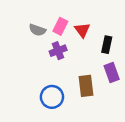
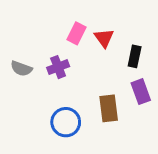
gray semicircle: (37, 30) -> (21, 69), moved
purple cross: (58, 51) -> (58, 67), moved

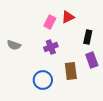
red triangle: (104, 38) -> (68, 17), moved, turned 40
purple cross: (58, 67) -> (51, 47), moved

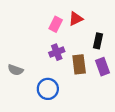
gray semicircle: (14, 45) -> (15, 70), moved
brown rectangle: (71, 71) -> (79, 64), moved

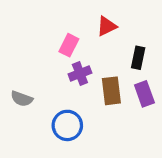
pink rectangle: (56, 24) -> (69, 45), moved

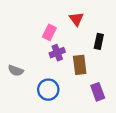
red triangle: (107, 26) -> (76, 19), turned -40
purple rectangle: (144, 94) -> (98, 92), moved

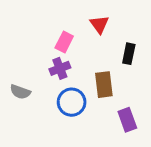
purple cross: (57, 53) -> (60, 68), moved
blue circle: (48, 90) -> (72, 102), moved

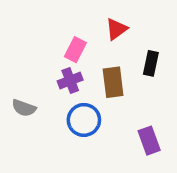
red triangle: (99, 24) -> (117, 29), turned 30
brown rectangle: (104, 85) -> (113, 82), moved

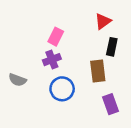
red triangle: (117, 29) -> (103, 21), moved
brown rectangle: (113, 82) -> (98, 71), moved

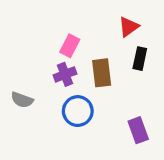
brown rectangle: (98, 71) -> (102, 73), moved

